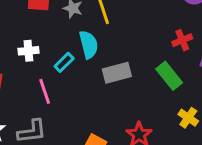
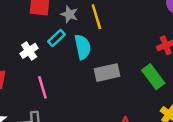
white cross: (28, 51) -> (29, 51), turned -30
cyan rectangle: (64, 62) -> (57, 38), moved

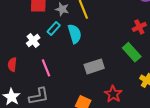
gray rectangle: (107, 73) -> (94, 66), moved

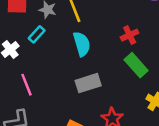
red cross: (139, 27) -> (130, 35), moved
cyan semicircle: (75, 34) -> (82, 44), moved

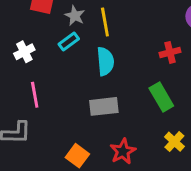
cyan rectangle: (37, 34) -> (69, 41), moved
red cross: (130, 35) -> (170, 52), moved

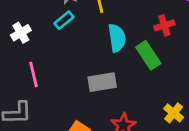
cyan semicircle: (105, 61) -> (117, 38), moved
green rectangle: (161, 97) -> (148, 55), moved

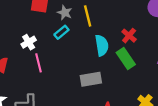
red cross: (164, 25) -> (129, 36), moved, turned -32
pink line: (33, 74) -> (38, 63), moved

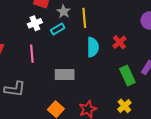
white cross: (29, 42) -> (35, 23), moved
green rectangle: (126, 58) -> (127, 76), moved
gray rectangle: (91, 79) -> (65, 75), moved

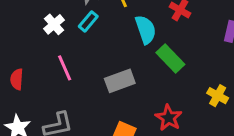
green rectangle: (127, 76) -> (170, 58), moved

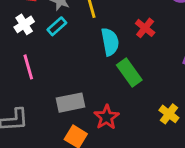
gray rectangle: (120, 81) -> (71, 103), moved
red star: (169, 118) -> (107, 117), moved

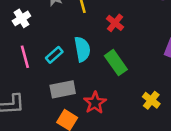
cyan rectangle: (57, 26) -> (54, 55), moved
red cross: (145, 28) -> (115, 23), moved
cyan semicircle: (110, 42) -> (82, 49), moved

